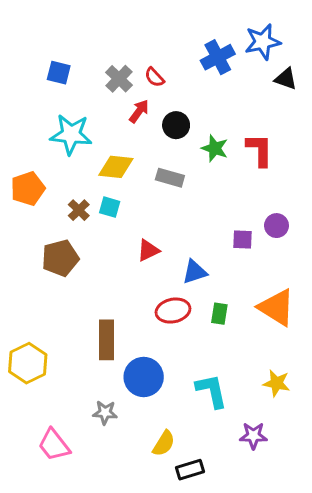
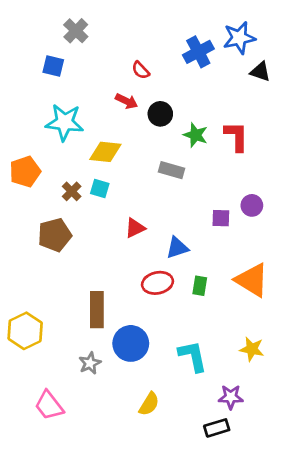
gray cross: (119, 79) -> (76, 31), moved
red arrow: (139, 111) -> (127, 101), turned 80
gray rectangle: (170, 178) -> (172, 170), moved
gray star: (105, 413) -> (90, 363), moved, turned -30
black rectangle: (190, 470) -> (217, 428), moved

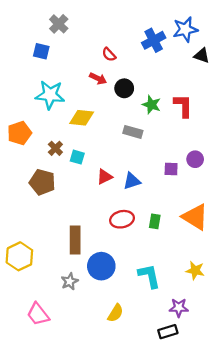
cyan square: (100, 189) -> (77, 157), moved
brown pentagon: (55, 235) -> (42, 182), turned 30
blue triangle: (177, 248) -> (132, 181), moved

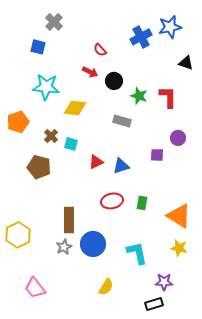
black triangle: (202, 56) -> (186, 63), moved
purple circle: (195, 159) -> (178, 138), moved
orange triangle: (195, 217) -> (179, 216), moved
gray star: (70, 281) -> (64, 247), moved

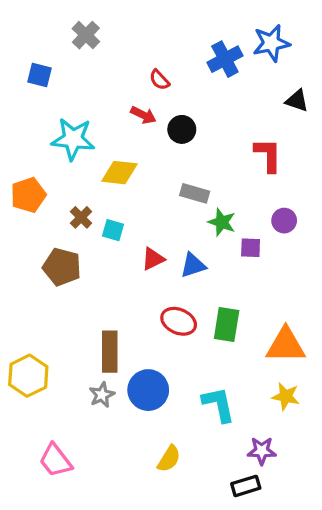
blue square: (38, 47) -> (39, 75), moved
green star: (139, 96) -> (222, 222), moved
red ellipse: (112, 201) -> (179, 321), turned 35
green rectangle: (142, 203) -> (227, 324), size x1.5
orange triangle: (179, 216) -> (286, 345), turned -32

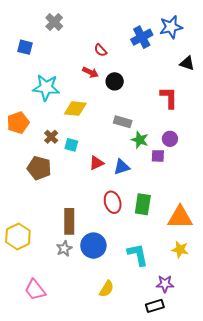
purple circle: (284, 221) -> (170, 139), moved
red ellipse: (179, 321) -> (113, 202), turned 50

